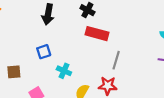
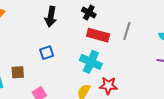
gray line: (116, 60) -> (127, 31), moved
cyan cross: (64, 71) -> (91, 62), moved, size x1.5

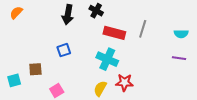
black cross: (89, 13) -> (96, 11), moved

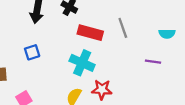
gray line: (143, 29) -> (123, 28), turned -36
purple line: (179, 58) -> (153, 62), moved

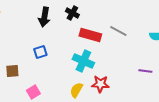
gray line: (123, 28) -> (118, 31), turned -42
purple line: (153, 62) -> (145, 71), moved

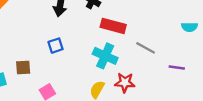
gray line: (118, 31) -> (146, 48), moved

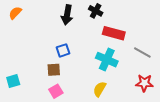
brown square: (23, 68) -> (54, 70), moved
red star: (125, 83) -> (144, 83), moved

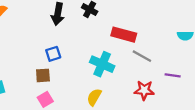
red rectangle: (114, 33) -> (124, 35), moved

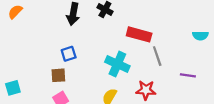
gray line: (142, 56) -> (157, 56), turned 42
red star: (144, 90) -> (146, 90), moved

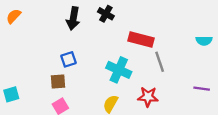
purple line: (188, 75) -> (202, 89), moved

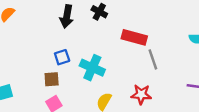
cyan cross: (119, 70) -> (92, 68), moved

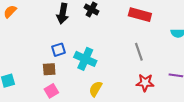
red rectangle: (134, 37) -> (140, 15), moved
red star: (141, 94) -> (145, 83), moved

